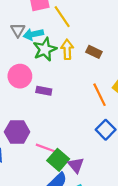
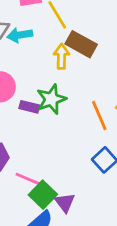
green star: (45, 49) -> (51, 99), moved
brown rectangle: (94, 52) -> (81, 44), moved, size x1.5

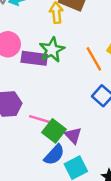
purple rectangle: (29, 107) -> (34, 58), size x1.5

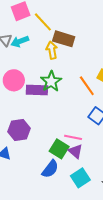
pink line: (40, 119) -> (73, 137), moved
blue semicircle: (54, 155) -> (50, 169), moved

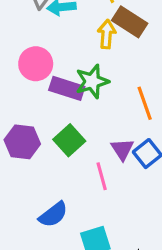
pink line: (73, 137) -> (102, 176), turned 48
green square: (59, 149) -> (69, 140), moved
purple triangle: (76, 151) -> (122, 149), moved

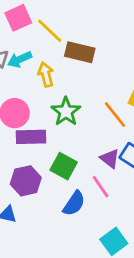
yellow arrow: (107, 34) -> (46, 75), moved
purple rectangle: (67, 88) -> (31, 137), moved
blue semicircle: (53, 215) -> (74, 203), moved

